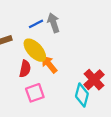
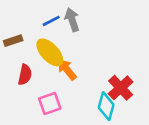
red semicircle: (25, 69) -> (25, 75), moved

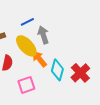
gray arrow: (72, 20) -> (43, 35), moved
cyan diamond: (106, 106) -> (57, 70), moved

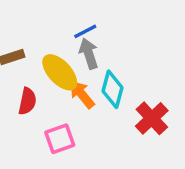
blue line: (27, 22) -> (85, 31), moved
cyan diamond: (57, 70) -> (113, 89), moved

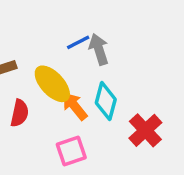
gray arrow: (89, 54) -> (99, 49), moved
pink square: (60, 139) -> (71, 151), moved

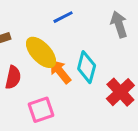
gray arrow: (99, 49) -> (119, 24), moved
pink square: (71, 151) -> (41, 110), moved

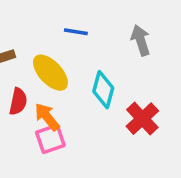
blue line: (63, 17) -> (76, 32), turned 36
orange arrow: (60, 72) -> (47, 117), moved

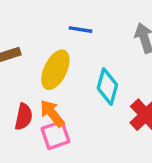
yellow ellipse: (50, 73) -> (55, 70), turned 69
red semicircle: (18, 102) -> (24, 117), moved

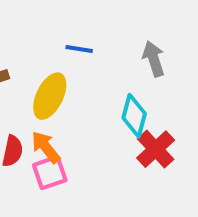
cyan diamond: (107, 87) -> (134, 116), moved

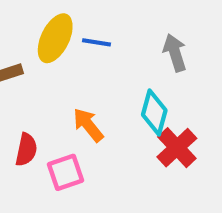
yellow ellipse: (50, 96) -> (55, 38), moved
orange arrow: (46, 147) -> (88, 125), moved

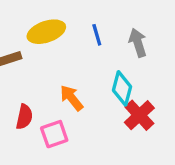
yellow ellipse: (55, 38) -> (46, 32), turned 45
blue line: (96, 42) -> (97, 35), moved, turned 65

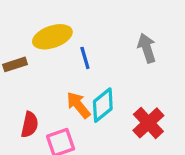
blue line: (97, 35) -> (85, 58), moved
cyan diamond: (122, 88) -> (103, 105), moved, turned 36

